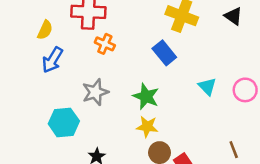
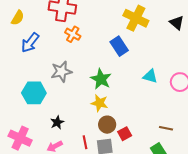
yellow semicircle: (45, 30) -> (18, 18), moved
cyan triangle: (207, 86) -> (150, 76), turned -35
brown line: (234, 150) -> (166, 128), turned -64

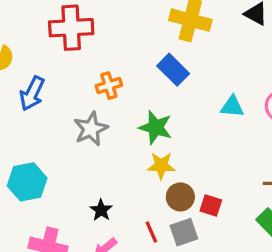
orange cross: (73, 34) -> (109, 86), moved, turned -35
cyan hexagon: (34, 93) -> (27, 182), moved
red square: (125, 134) -> (211, 205), turned -32

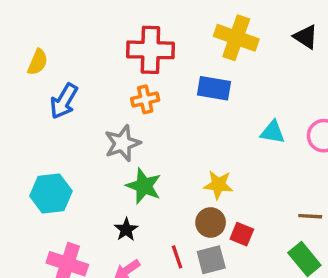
red cross: (71, 28) -> (150, 50), moved
blue rectangle: (173, 70) -> (214, 88), turned -40
green star: (156, 127) -> (144, 186), moved
yellow star: (161, 166) -> (218, 185), moved

